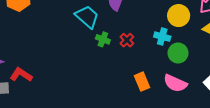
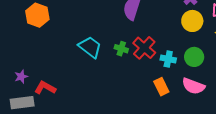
cyan trapezoid: (87, 17) -> (90, 47), moved
cyan cross: (162, 37) -> (168, 59), moved
red cross: (127, 40) -> (144, 48), size x1.6

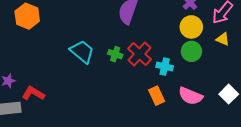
green circle: (194, 57) -> (191, 51), moved

